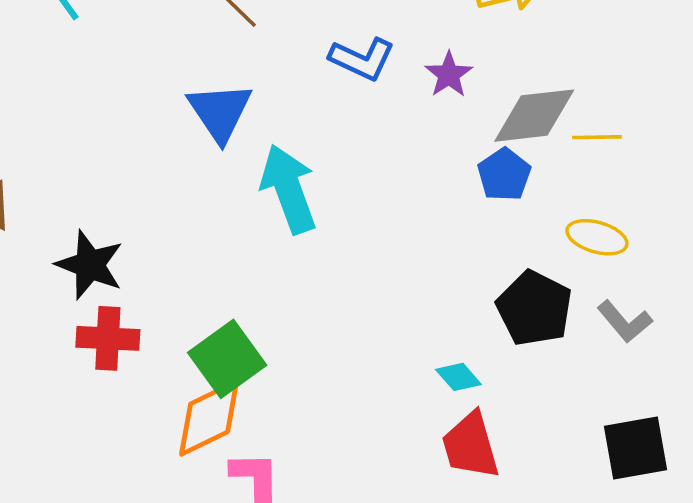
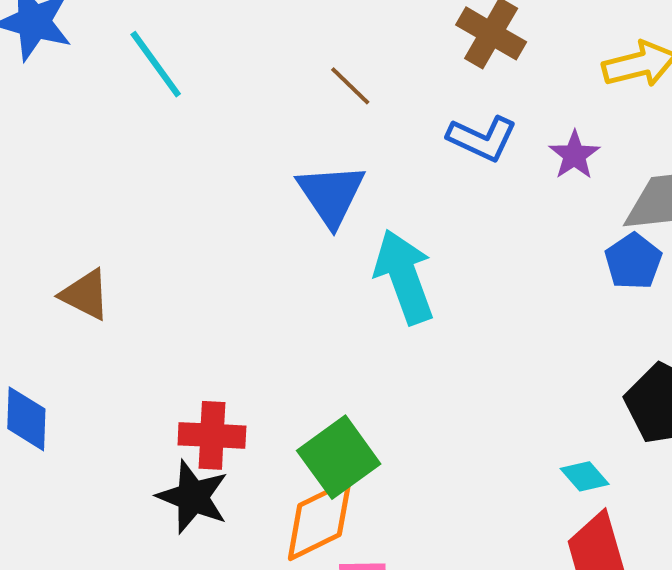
black star: (90, 265) -> (193, 497), moved

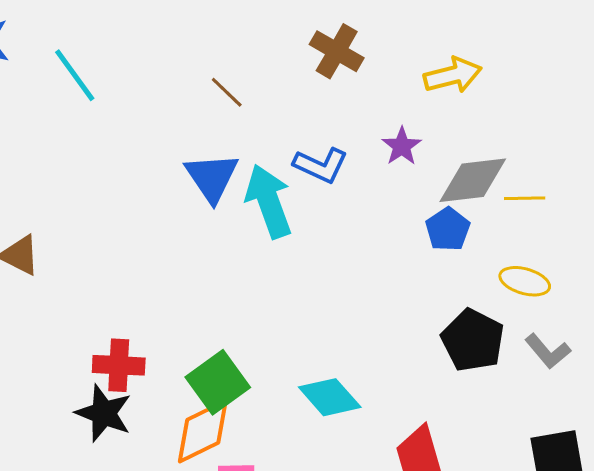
blue L-shape: (482, 138) -> (321, 165), moved
cyan arrow: (404, 277) -> (269, 201), moved
cyan diamond: (585, 476) -> (330, 397), moved, size x1.6

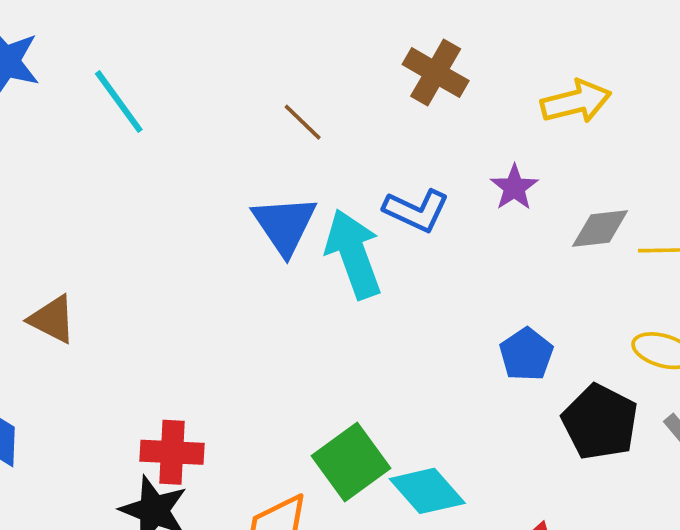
gray diamond: (473, 180) -> (600, 229), size x0.7
blue pentagon: (448, 229) -> (526, 354), moved
green square: (218, 382) -> (351, 462), moved

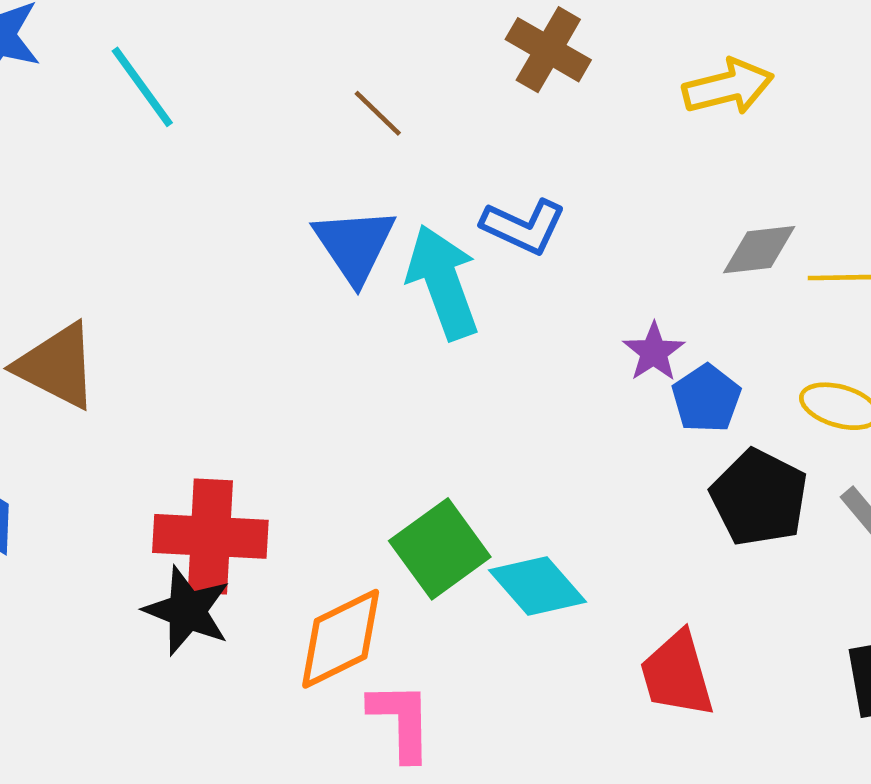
purple star: (514, 187) -> (654, 352), moved
brown triangle: (52, 319) -> (57, 366), size x1.4
blue pentagon: (526, 354) -> (706, 398), moved
red cross: (172, 452) -> (210, 536), size x1.4

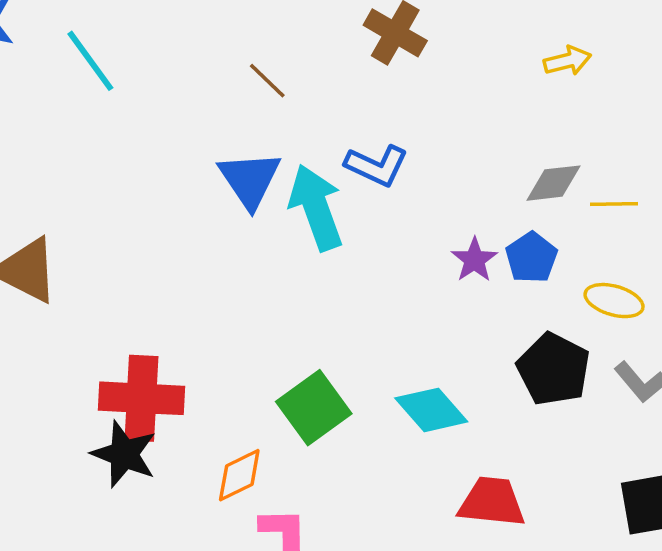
yellow arrow: (728, 87) -> (567, 61), moved, size x0.7
blue pentagon: (706, 398) -> (531, 257), moved
cyan diamond: (537, 586) -> (431, 410), moved
orange diamond: (341, 639) -> (239, 475), size x0.7
red trapezoid: (677, 674) -> (492, 502), turned 112

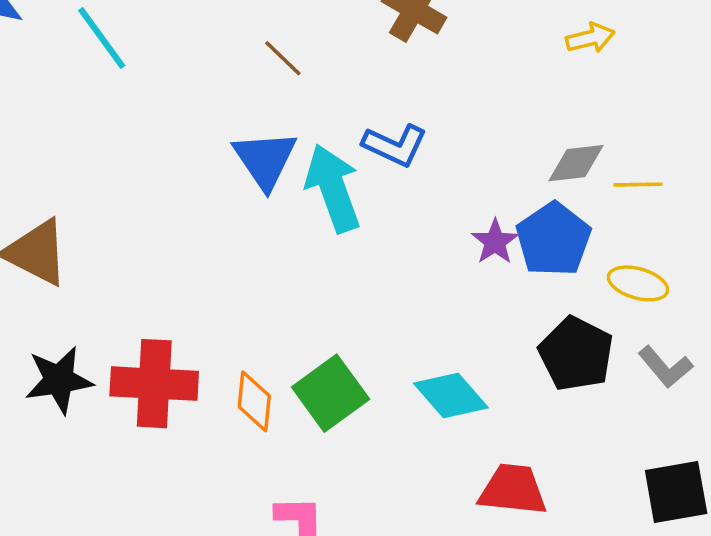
blue pentagon: (531, 257) -> (553, 239), size x1.4
black star: (124, 454) -> (59, 380), moved, turned -30
orange diamond: (239, 475) -> (254, 401), moved, turned -58

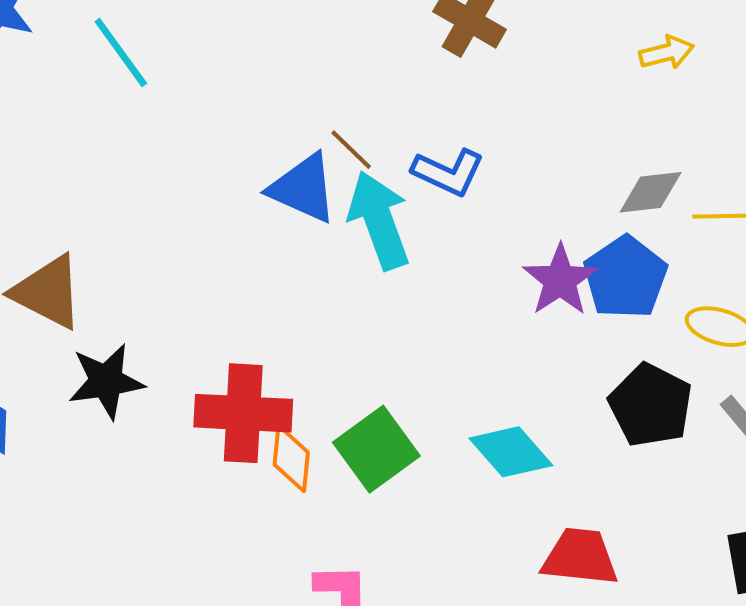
brown line: (283, 58) -> (351, 150), moved
blue triangle: (265, 160) -> (303, 188), turned -32
purple star: (495, 242) -> (560, 280), size x1.4
black star: (59, 380) -> (106, 381), moved
red cross: (154, 384) -> (243, 413), moved

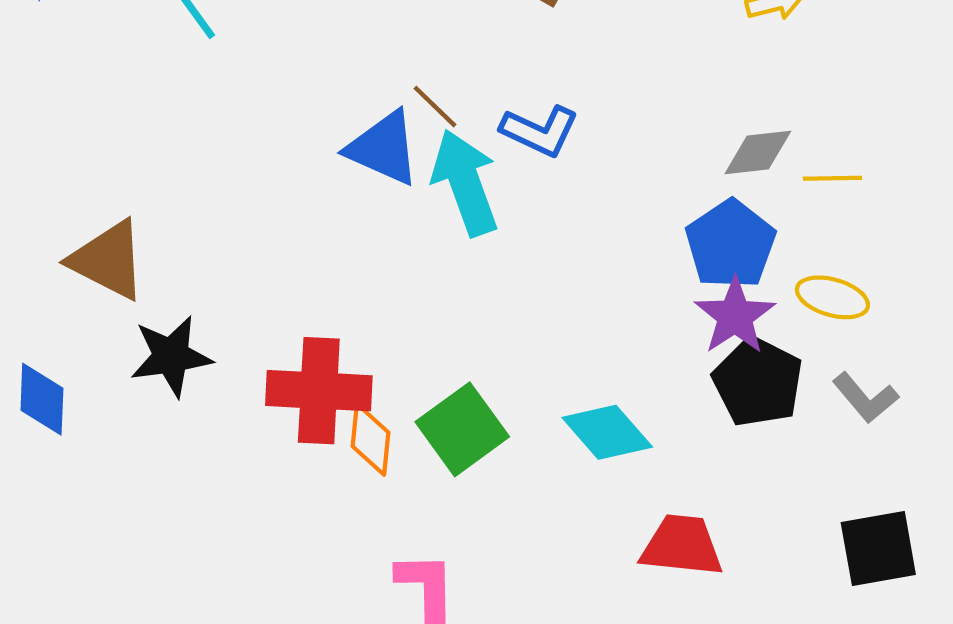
purple star: (560, 280) -> (735, 316), moved

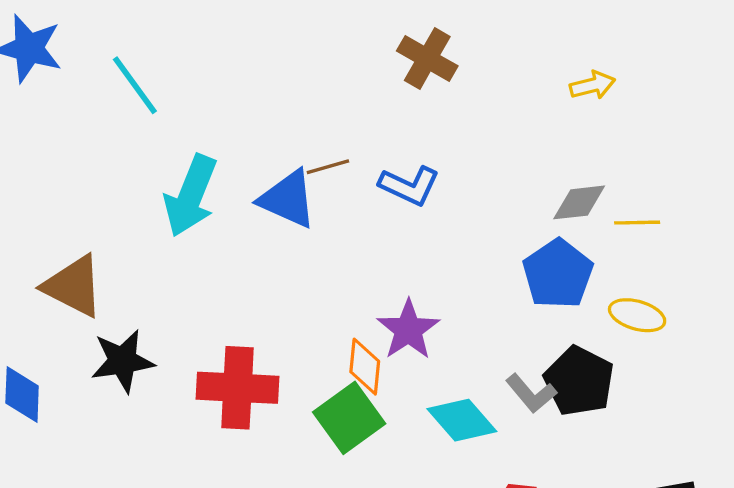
brown line: (435, 107) -> (328, 167), turned -60
cyan arrow: (465, 183) -> (191, 196), moved, turned -138
purple star: (735, 316) -> (408, 330), moved
gray L-shape: (865, 398) -> (531, 393), moved
orange diamond: (370, 439) -> (365, 367), moved

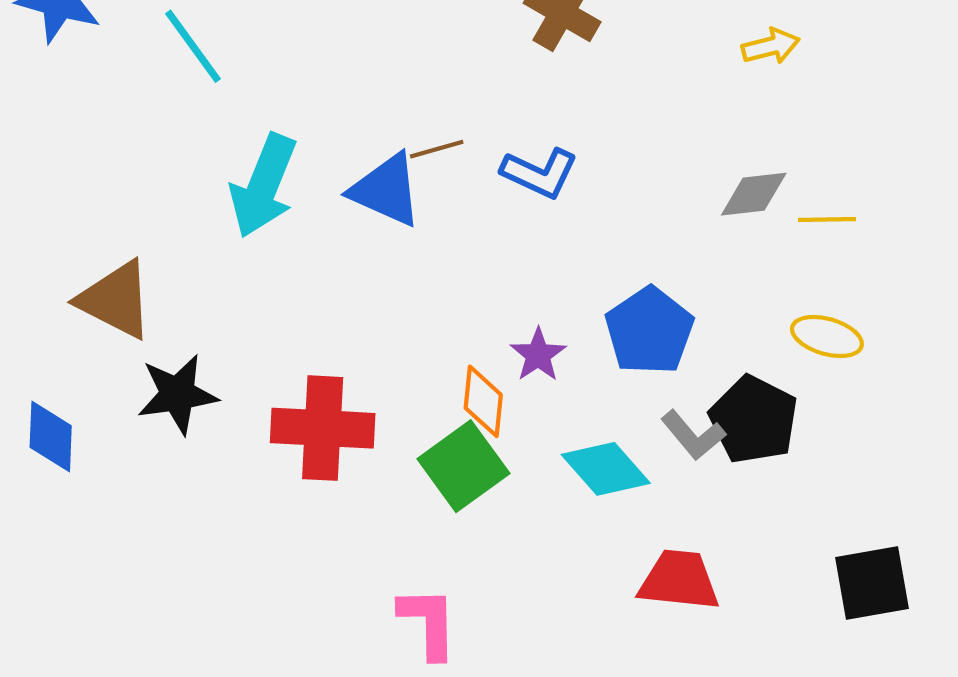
blue pentagon: (558, 274) -> (649, 331), moved
purple star: (408, 330) -> (538, 355), size x0.7

